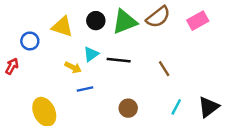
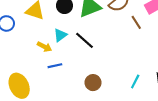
black line: (119, 60) -> (85, 40), turned 36
brown line: (164, 69) -> (136, 22), moved

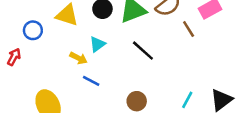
black line: (85, 40) -> (143, 51), moved
blue line: (55, 66) -> (91, 81), turned 40

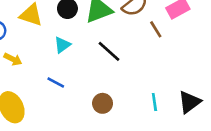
yellow arrow: (78, 58) -> (13, 59), moved
cyan line: (187, 100) -> (154, 102), turned -36

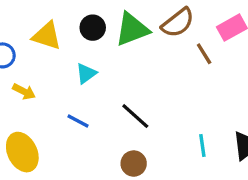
black line: (109, 51) -> (135, 116), moved
brown circle: (103, 103) -> (134, 164), moved

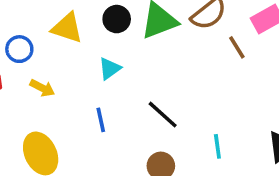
blue line: (78, 121) -> (101, 120), turned 50
cyan line: (202, 146) -> (217, 146), moved

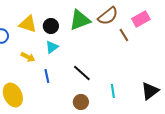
black circle: (117, 19) -> (51, 26), moved
yellow arrow: (42, 88) -> (28, 57), moved

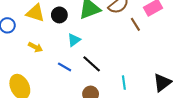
cyan triangle: (52, 47) -> (74, 40), moved
blue line: (47, 76) -> (65, 67), moved, turned -48

